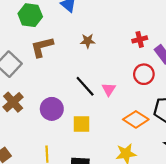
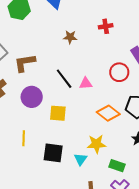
red cross: (140, 39) -> (106, 26), moved
brown L-shape: (42, 47) -> (25, 63), moved
pink triangle: (109, 89) -> (86, 83), turned 48

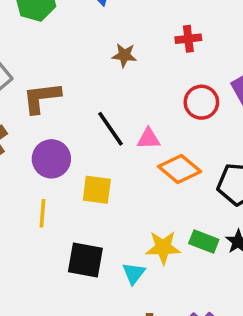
red circle: (119, 72) -> (201, 102), moved
orange diamond: (108, 113) -> (180, 169), moved
yellow line: (24, 138) -> (42, 213), moved
green rectangle: (117, 166) -> (204, 242), moved

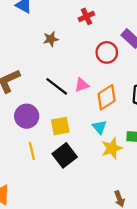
orange diamond: (180, 169) -> (107, 97), turned -55
black square: (85, 260) -> (65, 155), moved, turned -30
cyan triangle: (134, 273) -> (100, 127), moved

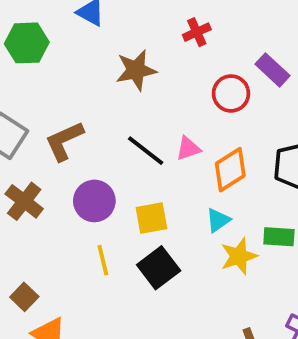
brown star: (51, 39) -> (136, 70), size x1.5
cyan triangle: (100, 127) -> (218, 220), turned 35

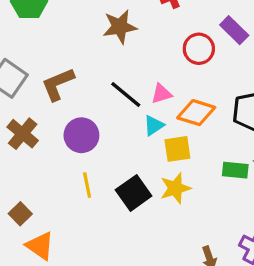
orange diamond: (230, 170) -> (196, 113), turned 48
yellow square: (151, 218) -> (177, 149), moved
cyan triangle: (218, 220) -> (154, 126), moved
yellow star: (239, 256) -> (175, 188), moved

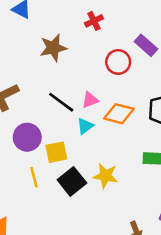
yellow square: (177, 149) -> (56, 152), moved
yellow star: (175, 188) -> (106, 176), turned 30

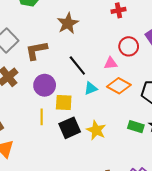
brown star: (53, 48) -> (68, 23), moved, turned -30
pink triangle: (90, 100) -> (111, 63), moved

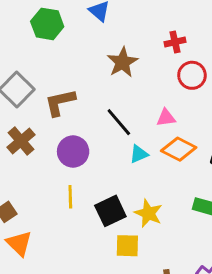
brown star: (68, 23) -> (122, 62), moved
red circle: (129, 46) -> (192, 75), moved
yellow square: (64, 102) -> (127, 246), moved

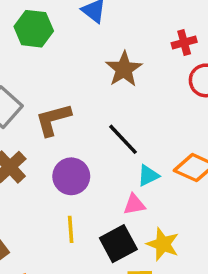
pink triangle: (166, 118) -> (134, 204), moved

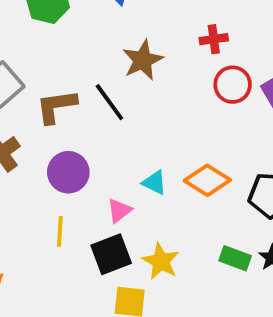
black line: (123, 139) -> (109, 102), moved
cyan triangle: (148, 176) -> (154, 183), turned 45
pink triangle: (134, 204) -> (119, 211), moved, turned -35

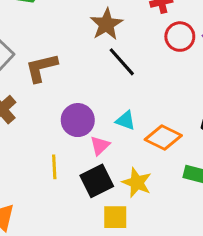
black line: (109, 102) -> (122, 62), moved
purple circle: (68, 172) -> (78, 120), moved
orange diamond: (207, 180) -> (163, 137), moved

